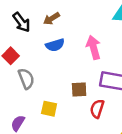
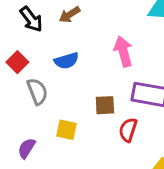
blue semicircle: (55, 45) -> (67, 61), moved

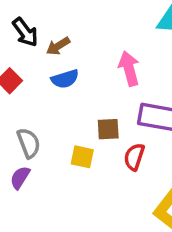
brown arrow: (70, 15) -> (58, 46), moved
gray semicircle: (37, 91) -> (29, 143), moved
yellow square: (67, 130) -> (82, 157), moved

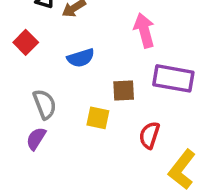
blue semicircle: (65, 79) -> (81, 58), moved
red semicircle: (134, 157) -> (149, 135), moved

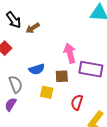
pink arrow: (144, 30) -> (70, 53), moved
blue semicircle: (81, 58) -> (37, 69), moved

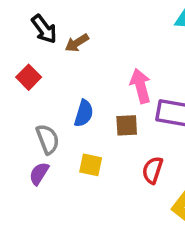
blue semicircle: (37, 69) -> (84, 113), turned -56
yellow square: (47, 92) -> (91, 165), moved

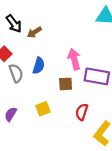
blue semicircle: (84, 113) -> (39, 66), moved
gray semicircle: (48, 139) -> (16, 73), moved
yellow square: (91, 165) -> (43, 109), turned -32

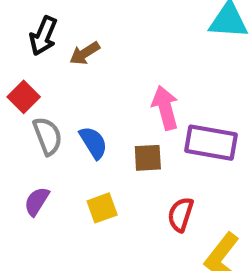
black arrow: (14, 24) -> (43, 36), turned 60
blue semicircle: (39, 66) -> (93, 143), moved, turned -49
purple semicircle: (11, 114) -> (37, 201), moved

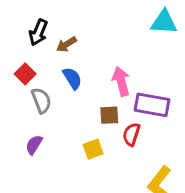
blue semicircle: (93, 143) -> (72, 78), moved
yellow square: (102, 208) -> (93, 149), moved
red semicircle: (181, 214) -> (131, 134), moved

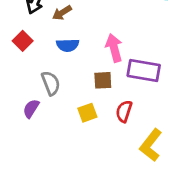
blue semicircle: (72, 78) -> (68, 45), turned 120
gray semicircle: (41, 100) -> (51, 83), moved
red semicircle: (131, 134) -> (124, 111), moved

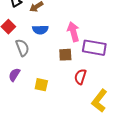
gray semicircle: (51, 83) -> (22, 48), moved
yellow square: (87, 113) -> (41, 85), moved, turned 32

